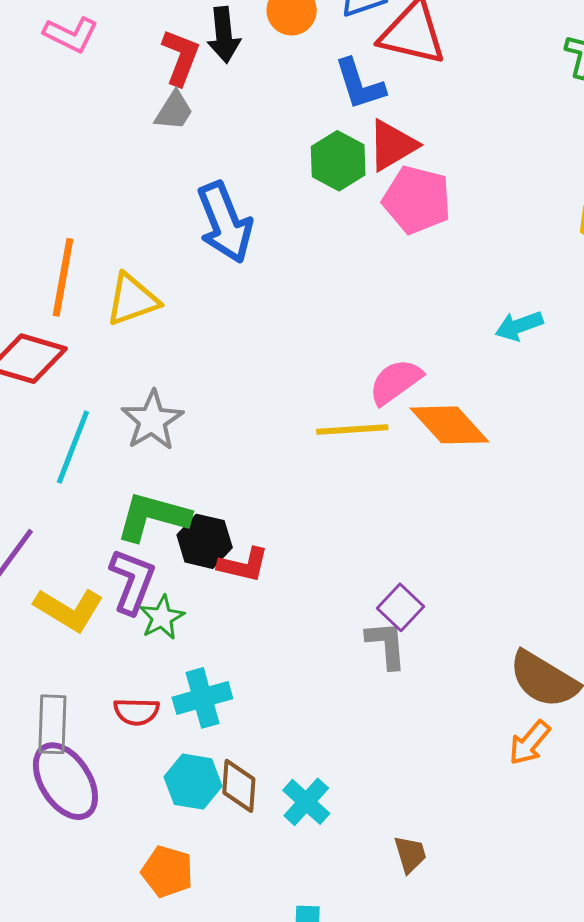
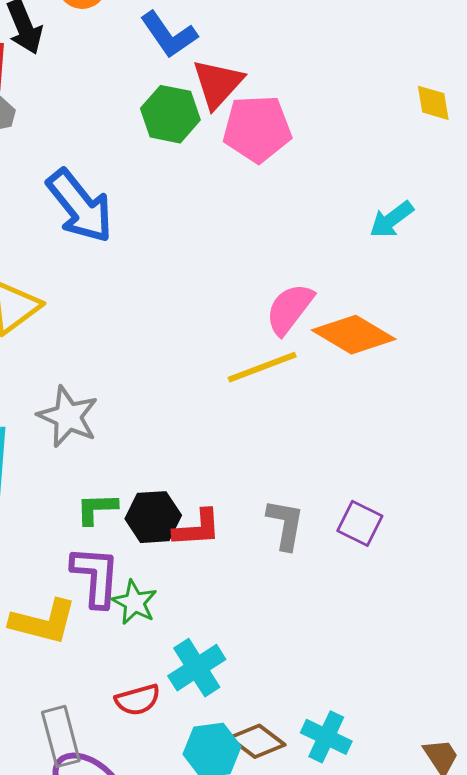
green L-shape: (153, 517) -> (97, 509), size x0.6
gray L-shape: (386, 645) -> (285, 524), moved, turned 32
brown diamond: (239, 786) -> (257, 741), turned -40

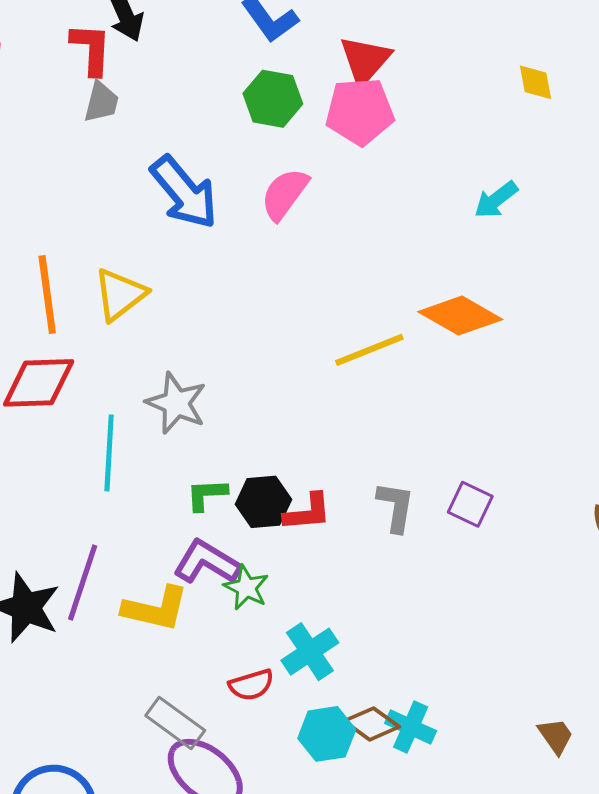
red triangle: (218, 84) -> (365, 60), moved
pink semicircle: (290, 309) -> (285, 194), moved
purple L-shape: (96, 576) -> (207, 562), turned -62
gray rectangle: (61, 736) -> (175, 723), turned -38
cyan cross: (326, 737) -> (411, 727), moved

